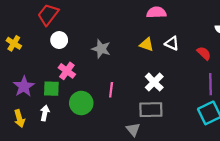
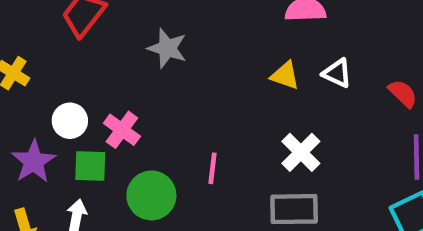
white circle: (59, 40) -> (70, 121), moved
gray star: (101, 49) -> (167, 48), moved

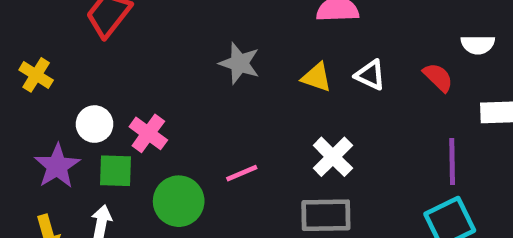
gray star: (167, 48) -> (239, 63), moved
red semicircle: (403, 94) -> (438, 77), moved
pink line: (213, 168) -> (242, 173), turned 60

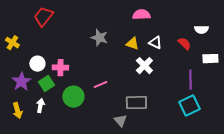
pink cross: (148, 133) -> (60, 68), turned -35
white cross: (333, 157) -> (144, 66), moved
green square: (116, 171) -> (46, 84), turned -35

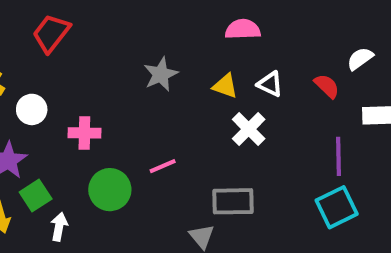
white semicircle: (201, 30) -> (360, 59), turned 144
gray star: (99, 38) -> (161, 74), turned 30
white circle: (37, 64) -> (32, 109), moved
green square: (46, 84) -> (36, 195), moved
white arrow: (40, 106) -> (59, 227), moved

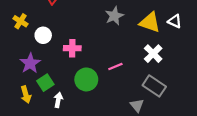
yellow triangle: (225, 86) -> (150, 22), size x1.5
white cross: (249, 129) -> (153, 54), moved
gray rectangle: (233, 201) -> (154, 86), turned 35

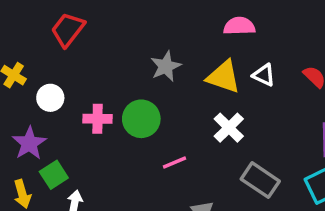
pink line: (115, 67) -> (175, 163), moved
green circle: (86, 79) -> (141, 119), moved
gray rectangle: (154, 86) -> (260, 180), moved

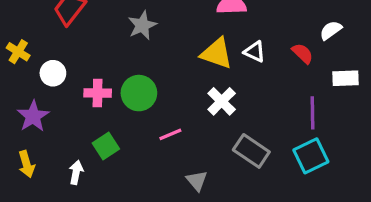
gray star: (166, 66) -> (142, 25), moved
green square: (54, 175) -> (106, 146), moved

